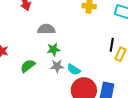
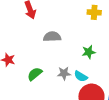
green star: (53, 49) -> (89, 52), moved

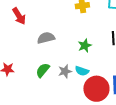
green semicircle: (35, 74) -> (43, 70), moved

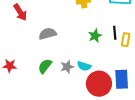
green star: (85, 46) -> (95, 36), moved

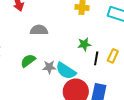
black line: (115, 33) -> (96, 58), moved
cyan semicircle: (84, 66) -> (66, 71), size x1.5

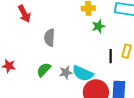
gray semicircle: (39, 30) -> (50, 38), turned -78
green star: (84, 44) -> (98, 26), moved

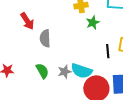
red arrow: (24, 14) -> (27, 21), moved
green semicircle: (44, 70) -> (42, 71), turned 112

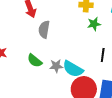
green semicircle: (42, 71) -> (35, 61), turned 147

